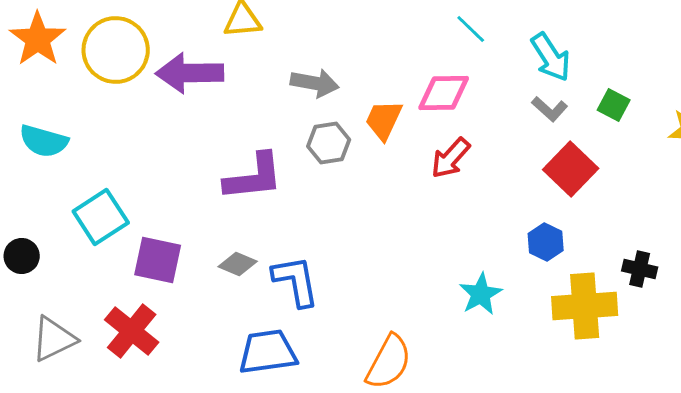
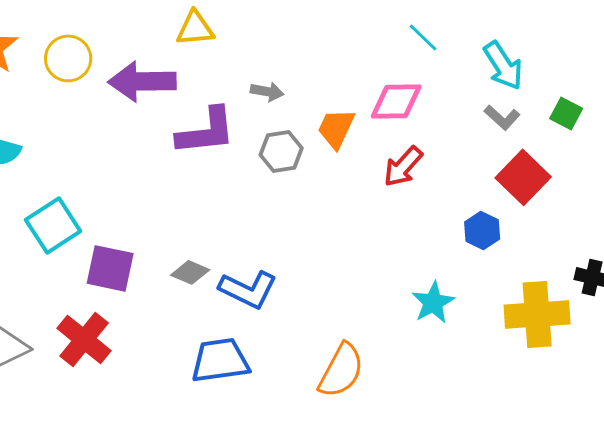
yellow circle: (116, 50) -> (68, 58), size x0.7
gray arrow: (315, 83) -> (267, 91), size x0.7
purple L-shape: (254, 177) -> (206, 131), moved
blue hexagon: (546, 242) -> (482, 230), moved
blue L-shape: (296, 281) -> (248, 289), turned 126

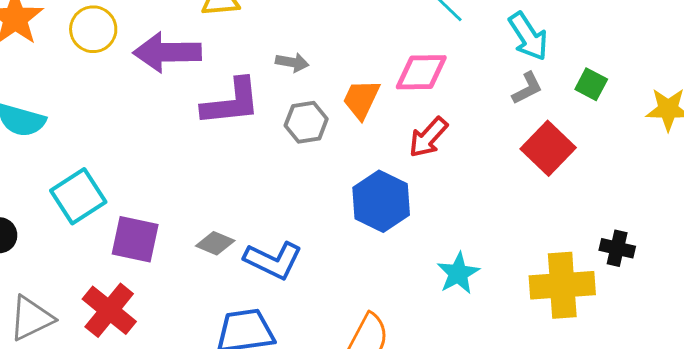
gray L-shape: (502, 117) -> (527, 88), turned -69
blue hexagon: (482, 230) -> (381, 201), moved, size x1.6

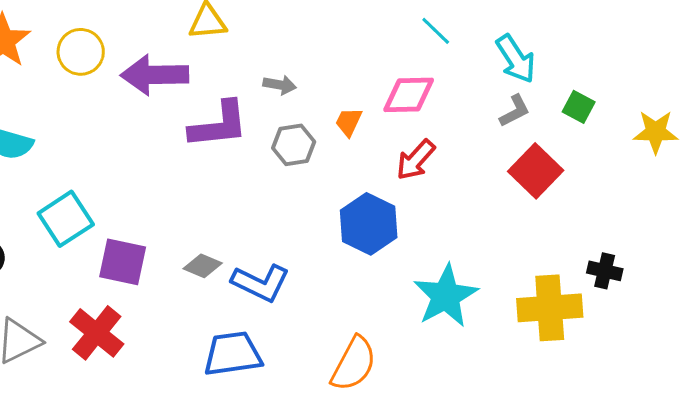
orange trapezoid: (361, 99) -> (349, 122), size x0.7
cyan star: (458, 273) -> (446, 296), size x1.5

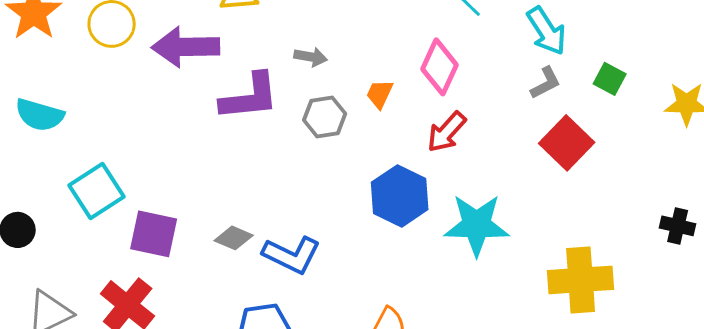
pink diamond: (409, 95) -> (440, 67), turned -64
black cross: (605, 271) -> (678, 226), moved
cyan star: (446, 296) -> (477, 225), moved, turned 30

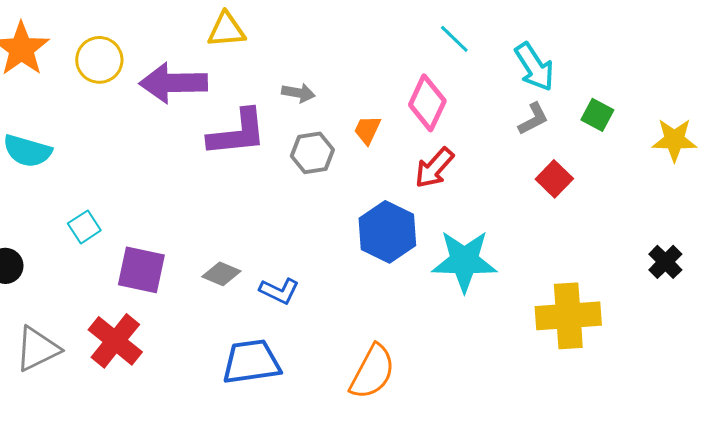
red square: (567, 143) -> (554, 179), size x0.7
cyan square: (97, 191) -> (84, 227), size x0.6
black cross: (678, 226) -> (665, 262), turned 32
blue L-shape: (292, 255) -> (279, 291), size x0.7

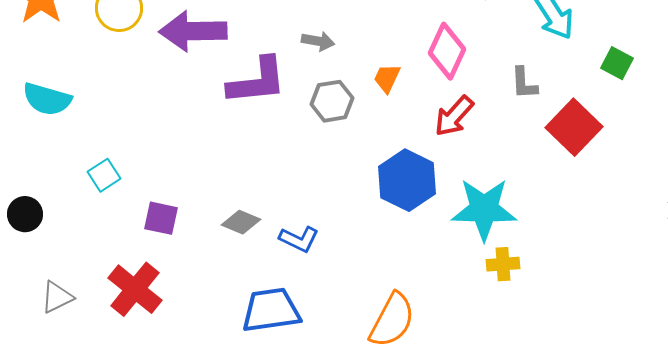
gray L-shape: (533, 119) -> (524, 83), moved, turned 114
red square: (554, 179) -> (574, 127), size x1.5
purple square: (141, 270) -> (161, 218), size x0.7
yellow cross: (568, 316) -> (503, 264), moved, size x0.5
gray triangle: (37, 349) -> (57, 297), size x0.7

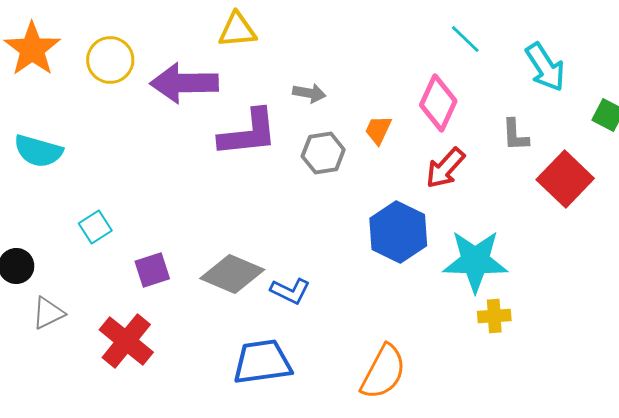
purple square: (161, 218) -> (152, 270), turned -30
gray diamond: (241, 222) -> (232, 274), size x1.6
gray triangle: (57, 297) -> (48, 313), moved

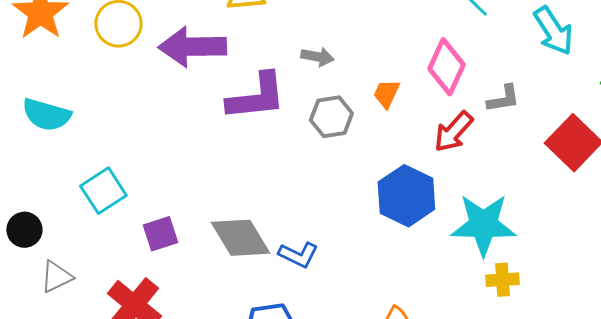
gray L-shape: (515, 135) -> (503, 99), moved, turned -96
cyan square: (95, 227) -> (103, 191), size x1.4
gray diamond: (232, 274) -> (240, 238), turned 36

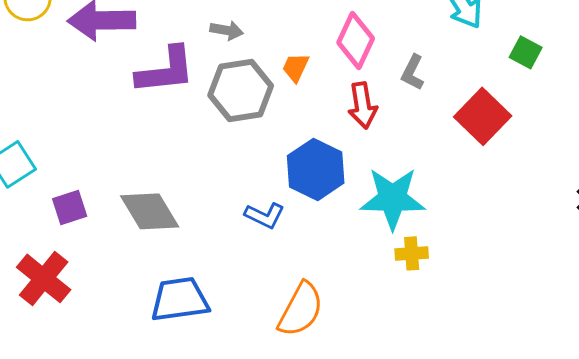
gray L-shape: (503, 99) -> (413, 72), turned 126
gray hexagon: (331, 117) -> (241, 90), size x1.5
red arrow: (453, 132) -> (363, 105), turned -51
blue L-shape: (298, 255) -> (265, 215), moved

